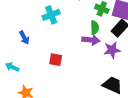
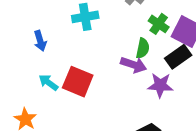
red square: (56, 60) -> (78, 82), size x1.5
cyan arrow: (12, 67) -> (48, 83), moved

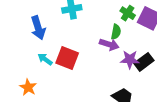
blue arrow: (40, 41) -> (38, 28), size x1.5
black rectangle: (178, 57) -> (144, 62), moved

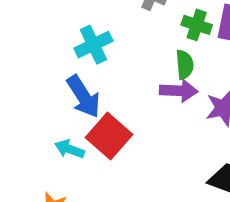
blue arrow: (38, 28) -> (83, 97), moved
red square: (67, 58) -> (109, 136), turned 35

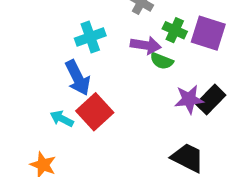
green semicircle: (185, 65) -> (162, 61), turned 110
purple arrow: (179, 91) -> (146, 45), moved

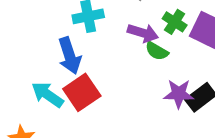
cyan arrow: (62, 119) -> (48, 95), size x1.4

